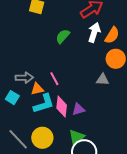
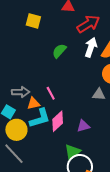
pink diamond: (62, 107) -> (58, 121), turned 40
purple triangle: (78, 109) -> (83, 126), moved
yellow circle: (42, 138) -> (16, 130), moved

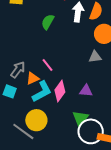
gray arrow: (21, 92) -> (18, 70), turned -42
purple triangle: (83, 126) -> (86, 91), turned 32
yellow circle: (16, 130) -> (36, 120), moved

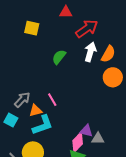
gray triangle: (95, 57) -> (98, 139), moved
pink diamond: (60, 91) -> (78, 142), moved

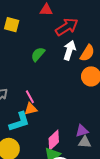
orange triangle: (36, 111) -> (31, 109), moved
purple triangle: (86, 131) -> (82, 131), moved, turned -32
gray triangle: (98, 139) -> (85, 142), moved

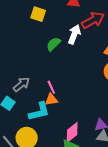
white arrow: (69, 50) -> (74, 34), moved
green semicircle: (38, 54) -> (53, 44), moved

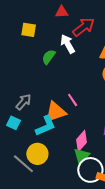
white arrow: (74, 34) -> (68, 44), turned -42
pink line: (51, 87) -> (73, 100), moved
orange triangle: (51, 99) -> (56, 112), size x1.6

